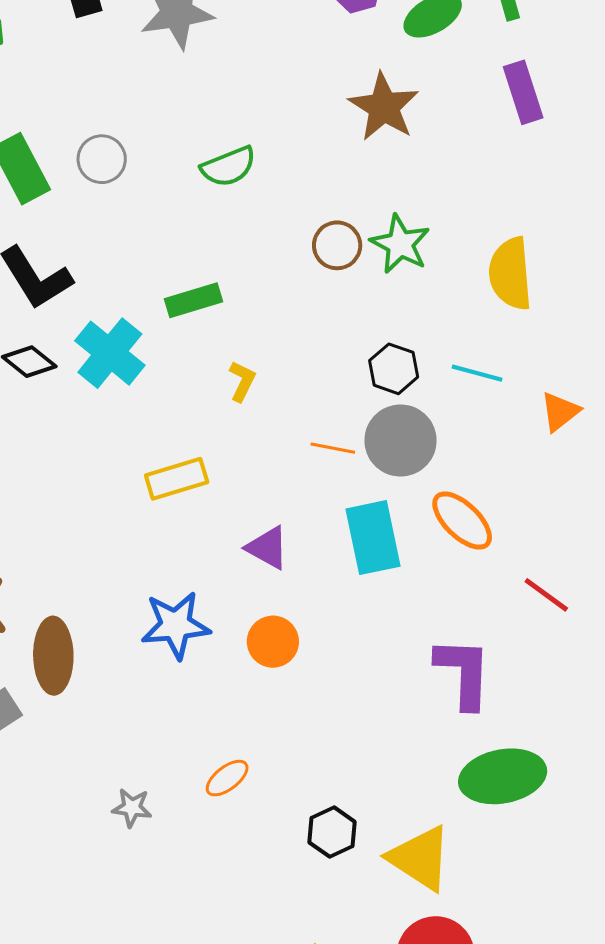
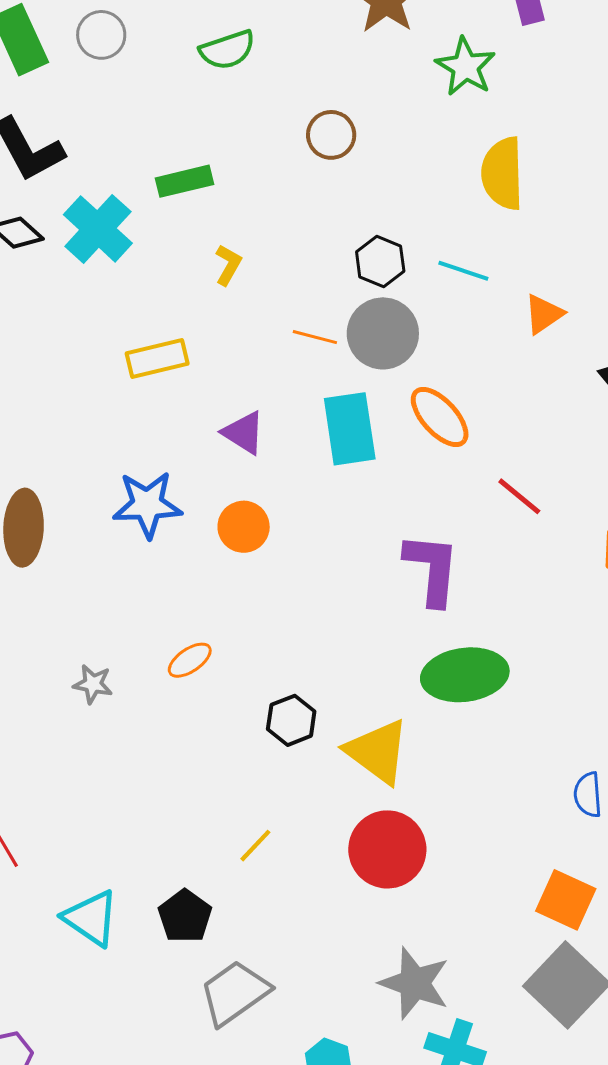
green star: (400, 244) -> (466, 67), moved

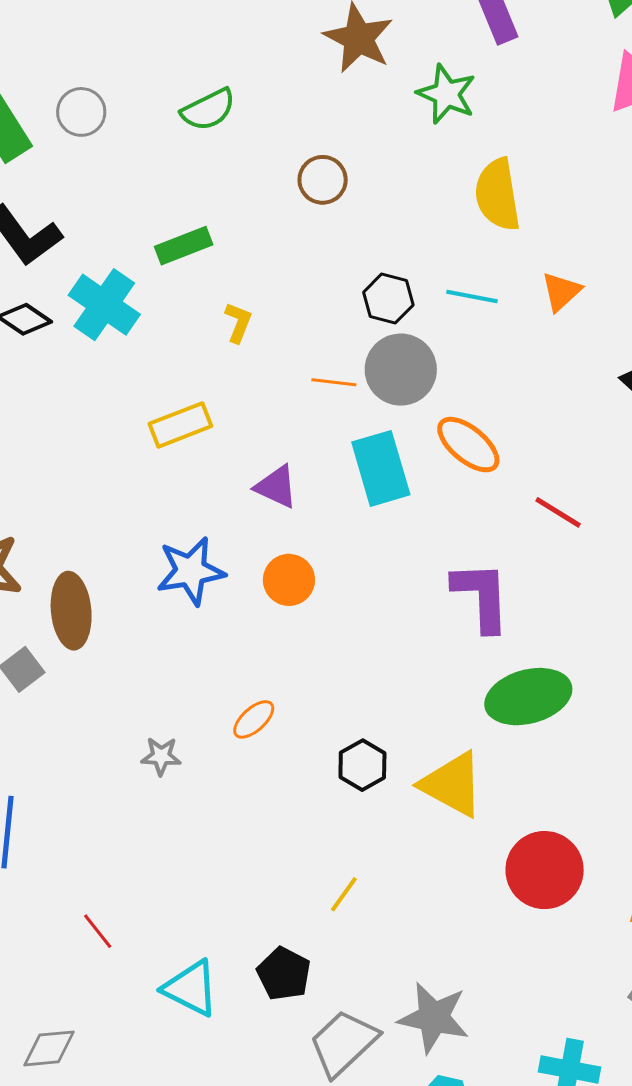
orange triangle: (544, 314) -> (561, 292), moved
red circle: (387, 849) -> (545, 870), moved
gray star: (415, 983) -> (434, 1018), moved

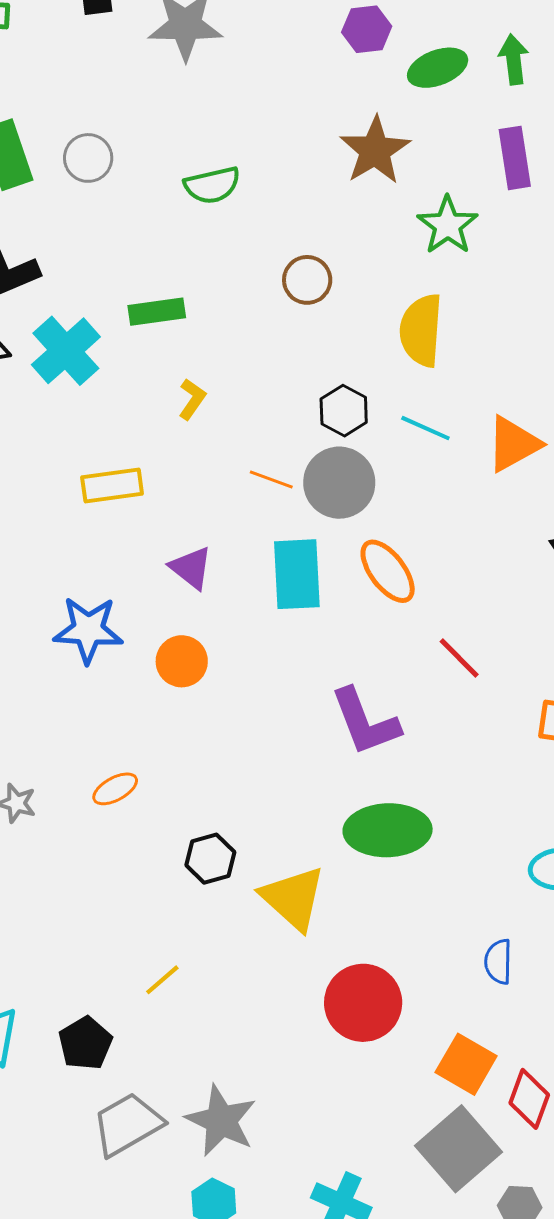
yellow semicircle: (498, 195) -> (421, 330), moved
orange triangle: (561, 292) -> (513, 444), size x1.4
purple L-shape: (481, 596) -> (365, 722), turned 148

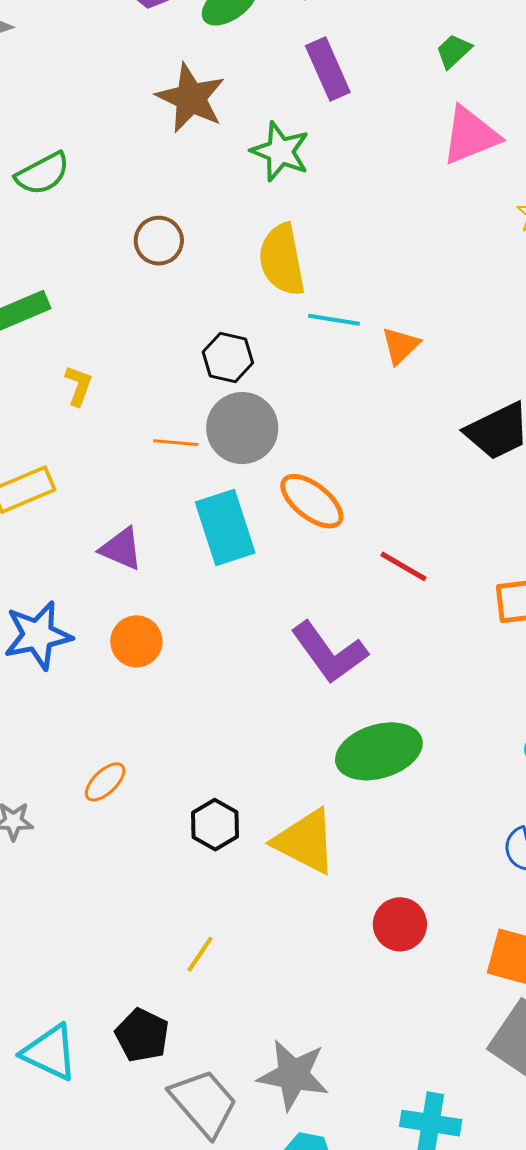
cyan line: (425, 428) -> (334, 320), moved
orange triangle: (513, 444) -> (400, 346), size x0.7
red circle: (363, 1003) -> (400, 924), size x0.7
gray trapezoid: (127, 1124) -> (204, 1103), turned 94

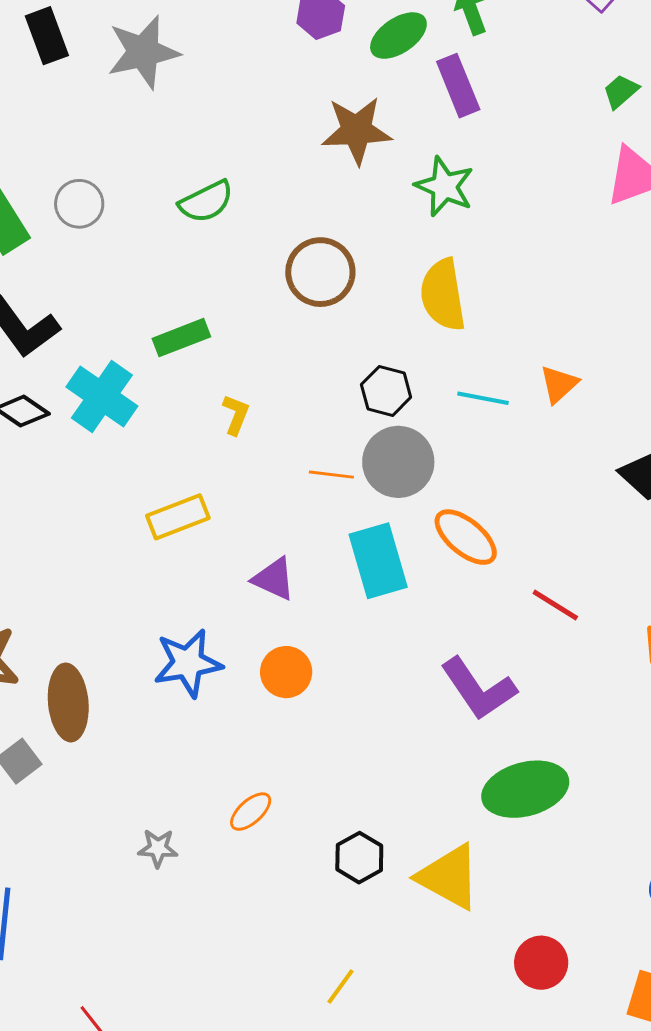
purple rectangle: (328, 69) -> (458, 86), moved
brown star: (191, 98) -> (357, 130), turned -30
brown circle: (159, 241) -> (320, 272), size x1.4
cyan line: (334, 320) -> (483, 398), moved

